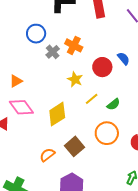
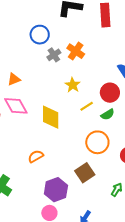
red circle: (102, 67) -> (110, 93), moved
yellow diamond: (57, 114) -> (51, 117), turned -65
brown square: (74, 146) -> (85, 173), moved

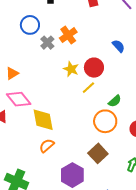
orange cross: (76, 51) -> (68, 35), turned 30
red circle: (110, 93) -> (94, 68), moved
green semicircle: (108, 114) -> (115, 101), moved
yellow diamond: (51, 117) -> (43, 120), moved

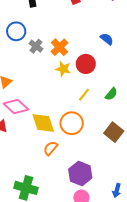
orange cross: (68, 35) -> (60, 47), moved
yellow line: (88, 88) -> (84, 95), moved
orange circle: (105, 121) -> (72, 123), moved
brown square: (98, 153) -> (114, 132), moved

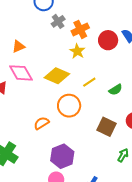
red circle: (86, 64) -> (108, 40), moved
yellow diamond: (43, 123) -> (57, 76), moved, turned -65
brown square: (114, 132) -> (107, 127), turned -30

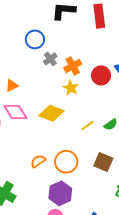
yellow line: (89, 82) -> (88, 125), moved
orange circle: (69, 106) -> (66, 162), moved

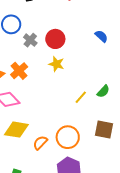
orange cross: (73, 66) -> (19, 71), moved
red circle: (101, 75) -> (55, 39), moved
yellow diamond: (51, 113) -> (16, 130), moved

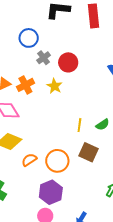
yellow star: (56, 64) -> (55, 86), moved
yellow line: (81, 97) -> (79, 125), turned -48
brown square: (104, 130) -> (88, 152), moved

